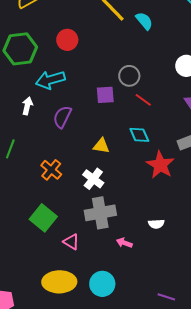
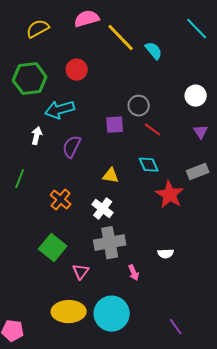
pink triangle: (71, 242) -> (81, 272), turned 36
pink arrow: (124, 243) -> (134, 273), turned -133
cyan circle: (102, 284) -> (112, 314), size x1.4
purple line: (166, 297) -> (176, 327), turned 36

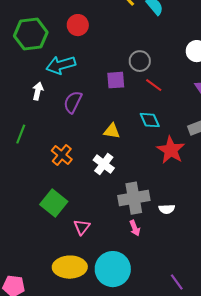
gray cross: (110, 243) -> (134, 198), moved

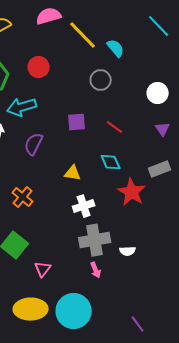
gray circle: (140, 61) -> (101, 80), moved
white cross: (104, 164) -> (84, 206), moved, turned 35

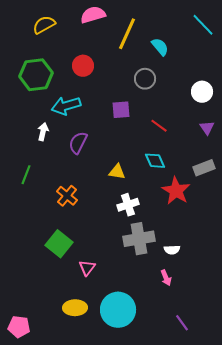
yellow line: (83, 35) -> (127, 34), turned 68
purple square: (77, 122) -> (121, 110), moved
pink arrow: (96, 270) -> (166, 278), moved
yellow ellipse: (31, 309) -> (75, 308), size x0.7

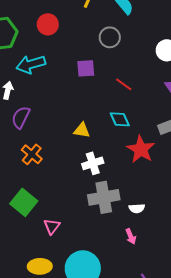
purple semicircle: (78, 143) -> (21, 117), moved

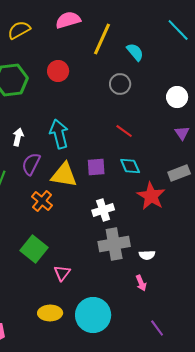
cyan arrow: (31, 64) -> (59, 134), moved, turned 92
purple square: (86, 68) -> (96, 167), moved
red line: (124, 84) -> (124, 131), moved
yellow triangle: (82, 130) -> (64, 175), moved, size x1.6

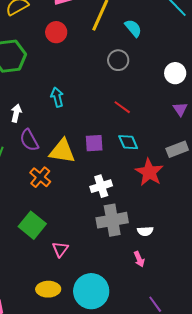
red circle: (58, 71) -> (56, 32), moved
cyan arrow: (59, 134) -> (57, 97), moved, size x0.7
purple semicircle: (31, 164) -> (29, 140), turned -55

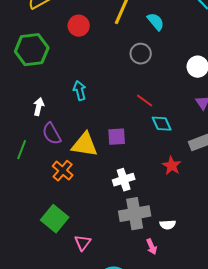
cyan diamond: (128, 142) -> (162, 124), moved
red star: (149, 172) -> (172, 166), size x0.7
pink arrow: (139, 259) -> (152, 247), moved

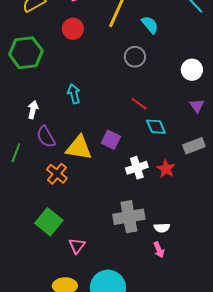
purple square: (117, 137) -> (111, 140), turned 30
white cross: (124, 180) -> (137, 168), moved
pink arrow: (152, 247) -> (159, 250), moved

